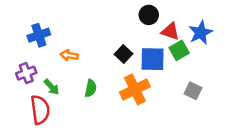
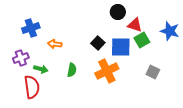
blue star: (201, 33) -> (170, 31), moved, turned -30
green arrow: (51, 87) -> (41, 69), turned -32

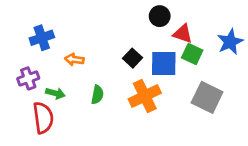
blue star: (170, 31) -> (230, 42), turned 30
green square: (142, 40) -> (192, 54), turned -35
gray square: (153, 72) -> (207, 97), size x1.6

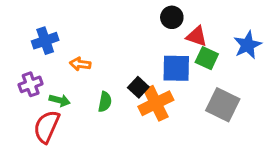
black square: (133, 58) -> (138, 87), moved
red semicircle: (43, 118) -> (47, 127), turned -148

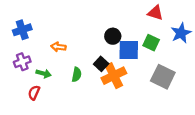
black circle: (172, 17) -> (113, 36), moved
red triangle: (197, 36) -> (155, 13), moved
blue cross: (45, 41) -> (22, 30), moved
red semicircle: (47, 127) -> (34, 93), size x0.6

